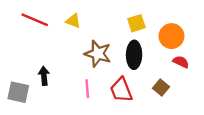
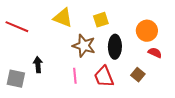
red line: (35, 20) -> (17, 27), moved
yellow triangle: (73, 21) -> (63, 18), size x1.5
yellow square: (136, 23) -> (101, 20), moved

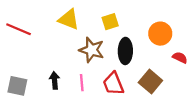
red semicircle: (155, 53) -> (180, 58), moved
black arrow: (38, 65) -> (55, 80), moved
brown square: (138, 75) -> (150, 82), size x1.5

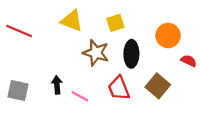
pink line: (82, 83) -> (80, 96), moved, turned -56

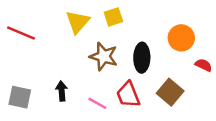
yellow triangle: (72, 21) -> (78, 22), turned 50
yellow square: (115, 23) -> (113, 17), moved
pink line: (80, 96) -> (97, 103), moved

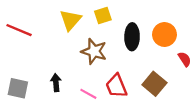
black ellipse: (142, 58) -> (132, 37), moved
red semicircle: (203, 65) -> (185, 59), turned 32

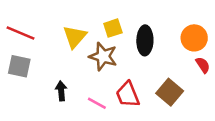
yellow square: (103, 15) -> (113, 28), moved
yellow triangle: (70, 20) -> (75, 37), moved
orange circle: (164, 35) -> (194, 38), moved
gray square: (18, 88) -> (19, 66), moved

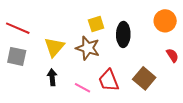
yellow triangle: (75, 37) -> (54, 47), moved
orange circle: (194, 38) -> (165, 21), moved

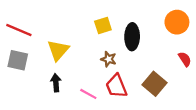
brown star: (88, 48) -> (109, 59), moved, size x0.6

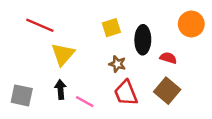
red line: (19, 30) -> (40, 25), moved
red semicircle: (185, 59) -> (168, 58), moved, turned -40
gray square: (18, 60) -> (22, 95), moved
pink line: (88, 94) -> (85, 102), moved

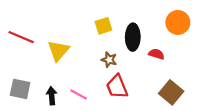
red line: (40, 25) -> (21, 37), moved
black arrow: (60, 89) -> (52, 96), moved
brown square: (167, 91) -> (171, 92), moved

